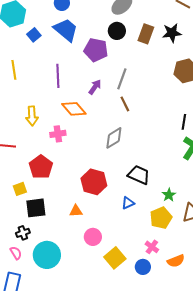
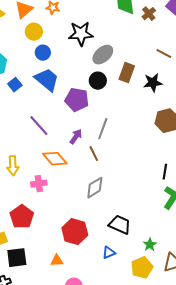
brown rectangle: (146, 34) -> (127, 73), moved
purple line: (58, 76) -> (39, 126), turned -40
brown line: (125, 104) -> (94, 154), moved

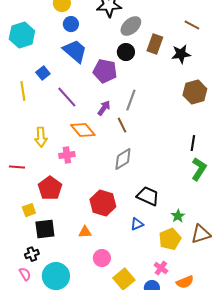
blue square: (15, 85) -> (43, 73), moved

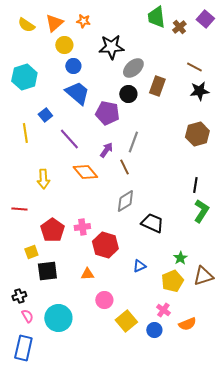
black star: (181, 54) -> (199, 91), moved
pink cross: (67, 155) -> (82, 227), moved
black trapezoid: (148, 196) -> (152, 223), moved
black cross: (32, 254) -> (19, 296), moved

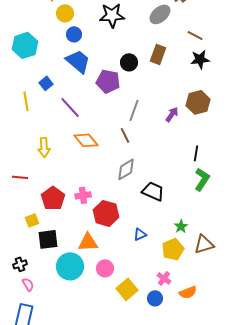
gray ellipse: (133, 68) -> (160, 14), moved
purple arrow: (106, 150) -> (172, 114), moved
orange triangle: (87, 274) -> (88, 242), size x1.5
cyan circle: (58, 318) -> (70, 266), moved

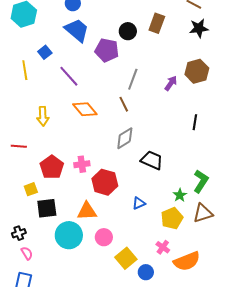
green L-shape: (202, 179) -> (201, 181), moved
orange semicircle: (188, 292) -> (187, 261), size x1.5
blue circle: (155, 298) -> (146, 272), moved

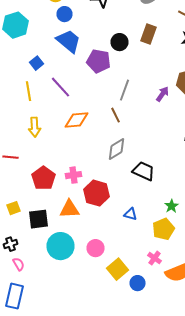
yellow line: (25, 70) -> (28, 91), moved
orange diamond: (85, 109) -> (76, 120), turned -55
yellow square: (31, 189) -> (14, 208), moved
blue triangle: (139, 203) -> (130, 214), turned 40
orange triangle: (87, 211) -> (70, 209), moved

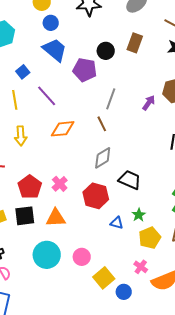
pink cross: (74, 175) -> (60, 184), turned -35
red hexagon: (96, 193) -> (96, 196), moved
green star: (172, 206) -> (139, 215), moved
black square: (38, 219) -> (25, 216), moved

